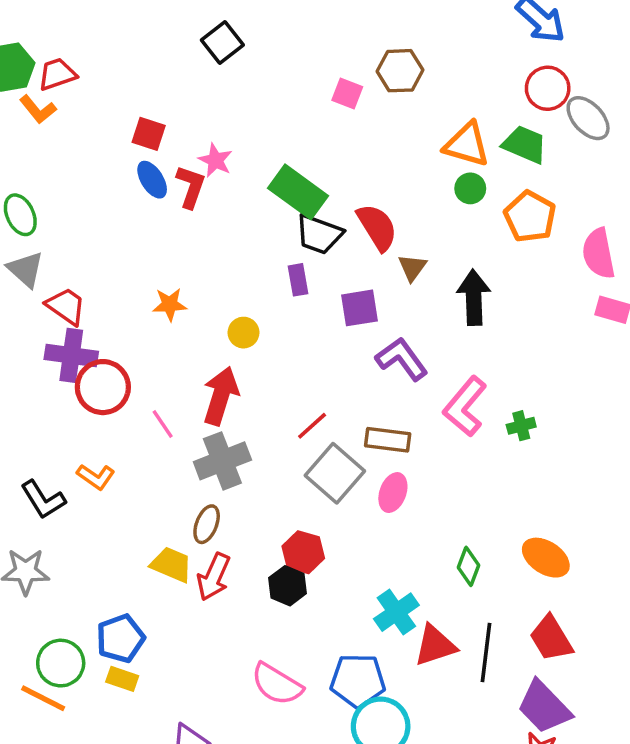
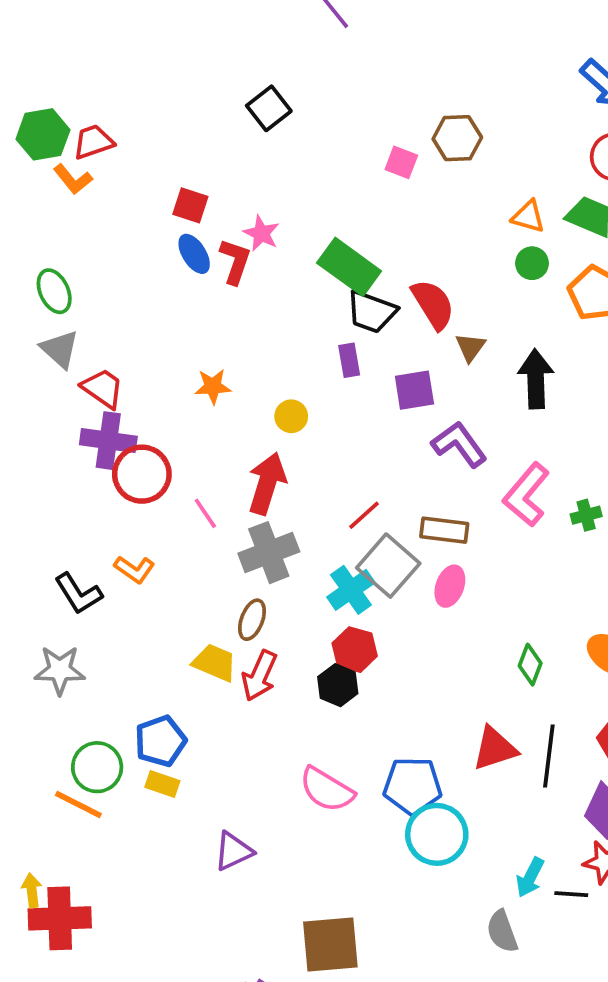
orange triangle: (467, 144) -> (528, 217), size x0.7
cyan cross: (396, 612) -> (351, 590), moved

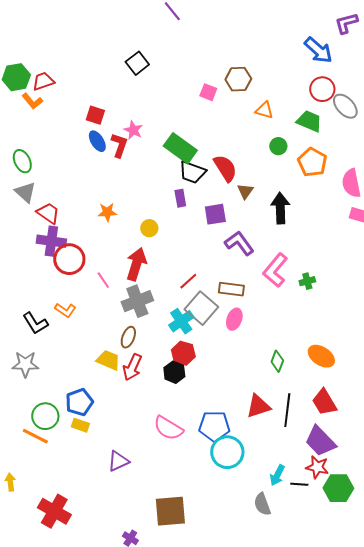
orange triangle: (528, 217) -> (264, 110), moved
red cross: (60, 918) -> (54, 511), moved, turned 32

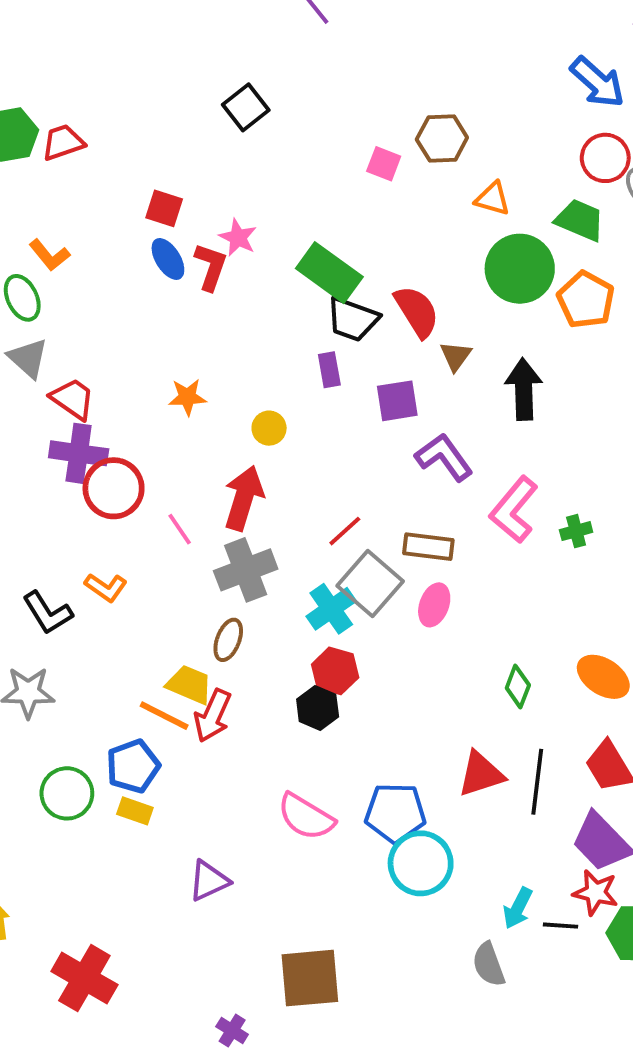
orange L-shape: (32, 101) -> (49, 255), moved
green circle: (278, 146) -> (520, 269), size x2.0
red arrow: (132, 367) -> (213, 716), moved
orange line: (35, 436) -> (164, 716), moved

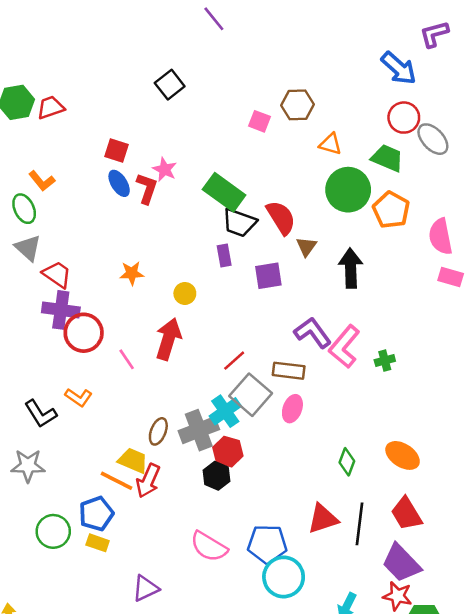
purple L-shape: (444, 457) -> (313, 333), moved
gray cross: (246, 570) -> (199, 430), moved

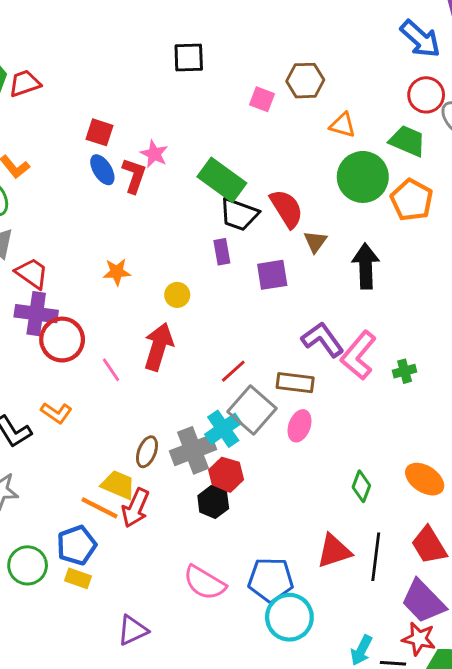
black square: (170, 85) -> (189, 58), moved, turned 36

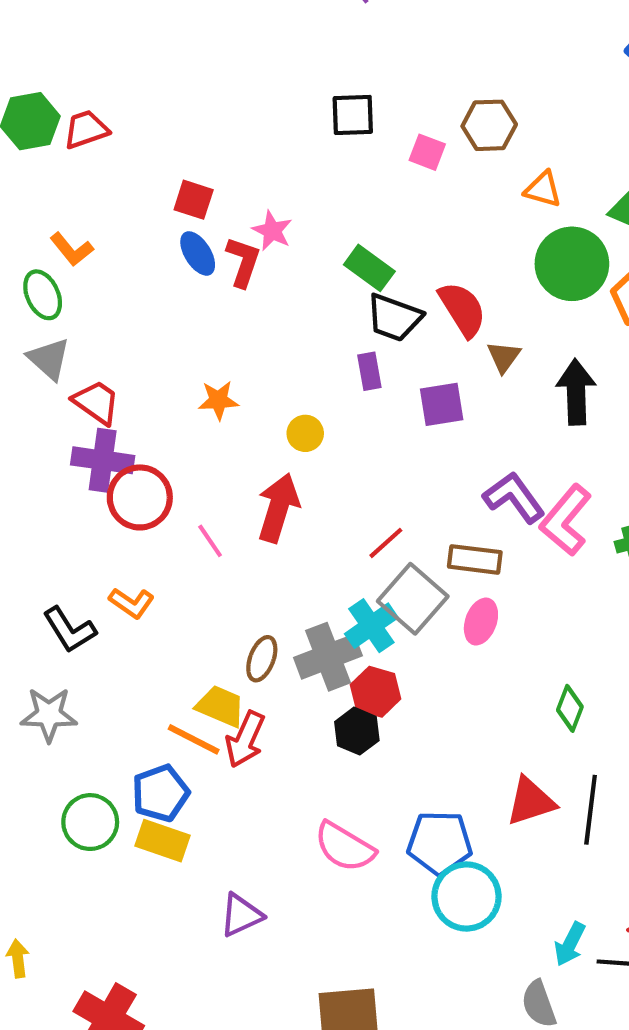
black square: (189, 58) -> (353, 115), moved
green rectangle: (222, 180) -> (369, 268), size x0.7
yellow rectangle: (78, 578) -> (163, 841), size x1.4

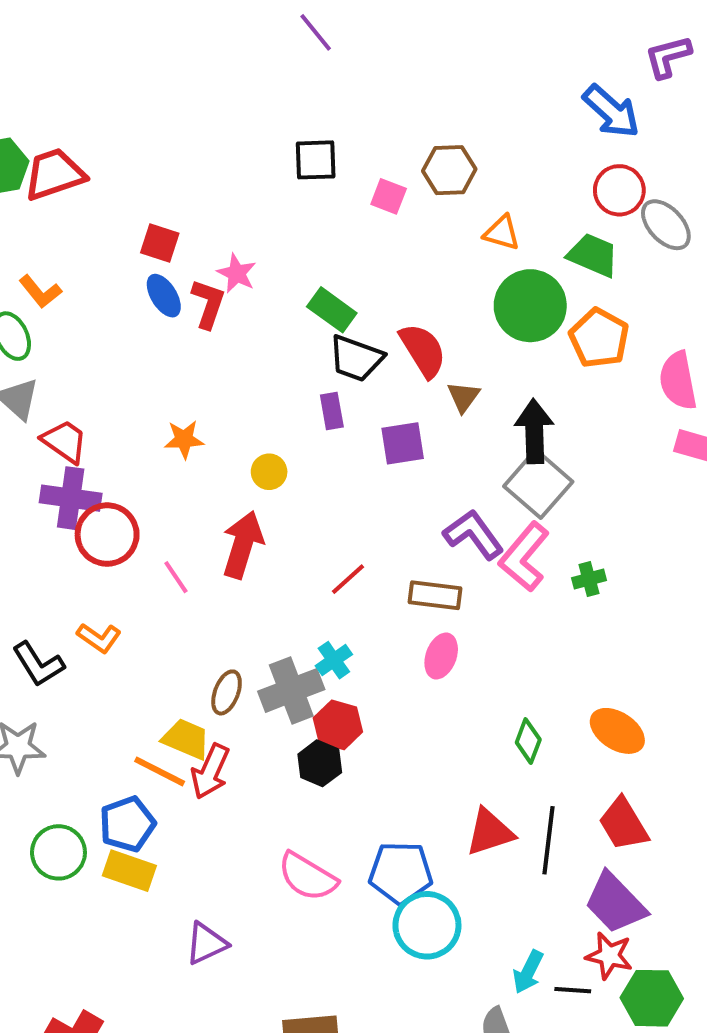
red trapezoid: (86, 129) -> (54, 174), size x1.4
gray square: (413, 599) -> (538, 484), moved
cyan cross: (371, 626) -> (334, 660), size x0.7

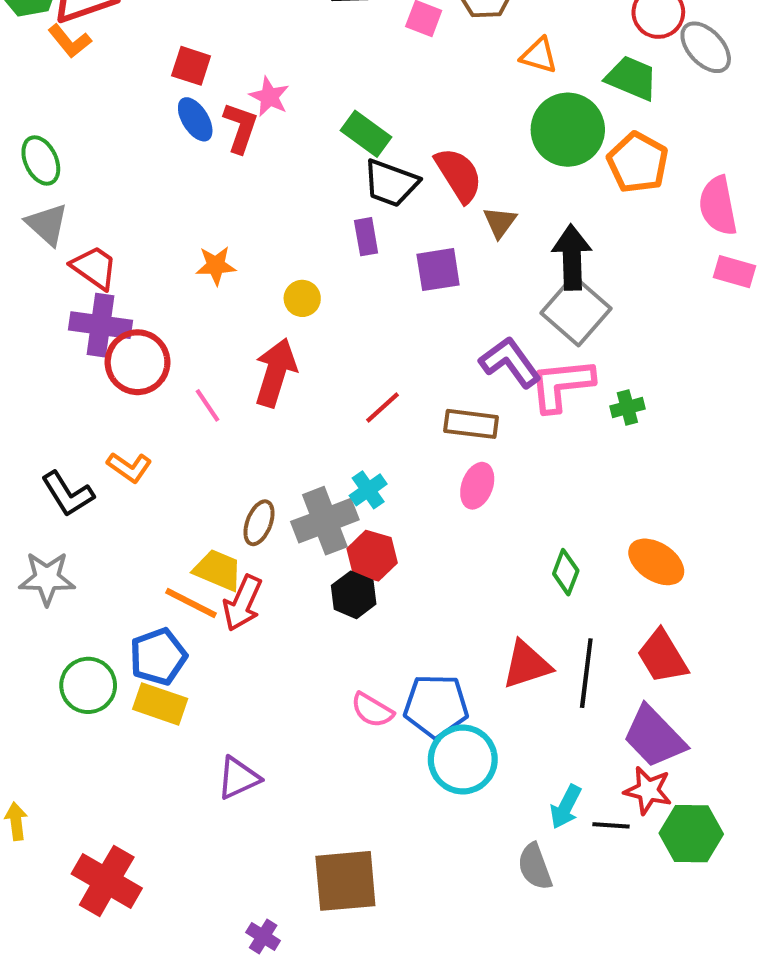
orange L-shape: (40, 292) -> (70, 41), moved
pink L-shape: (524, 557) -> (562, 385), turned 44
pink semicircle: (308, 877) -> (372, 710), moved, size x0.7

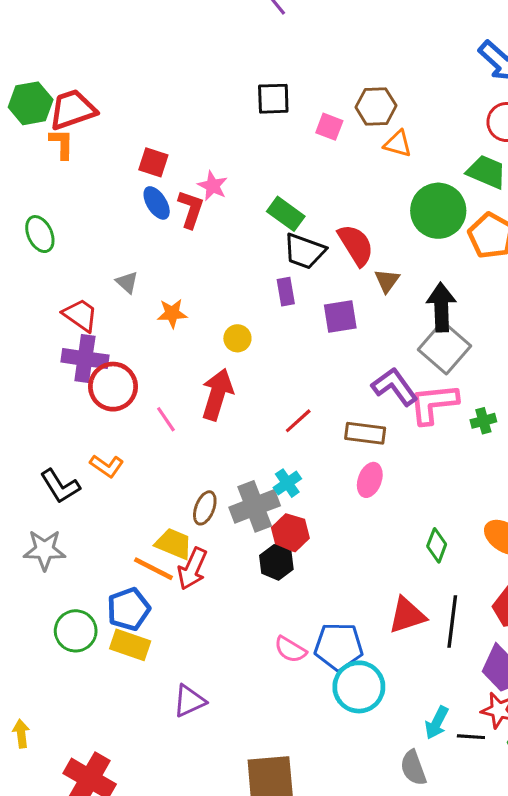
orange L-shape: (70, 41) -> (62, 144), turned -140
orange triangle: (539, 56) -> (398, 144), moved
gray triangle: (47, 224) -> (127, 282), moved, size x0.7

